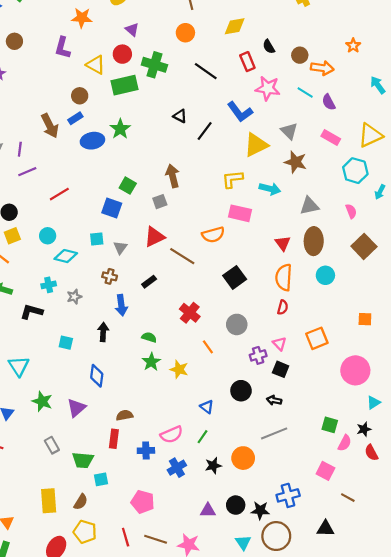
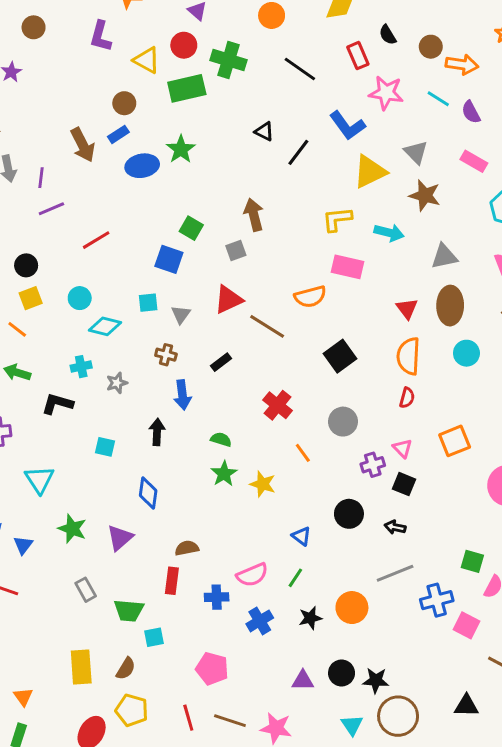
blue cross: (288, 495) -> (437, 600), moved

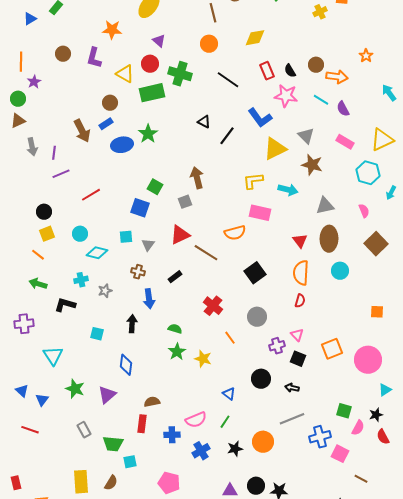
brown circle: (34, 27) -> (63, 54), moved
black semicircle: (388, 35) -> (290, 71), moved
orange square: (455, 441) -> (332, 349), moved

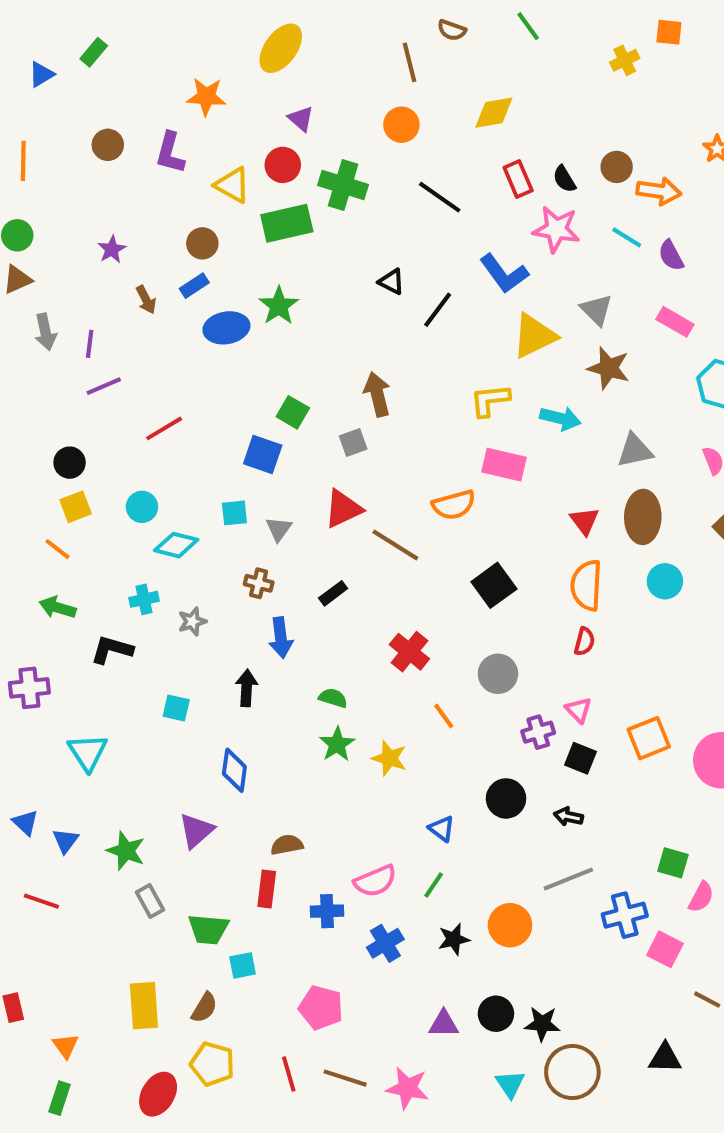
purple star: (34, 82) -> (112, 249), moved
brown arrow: (82, 131) -> (146, 300), size x0.6
green star: (75, 389) -> (126, 851), moved

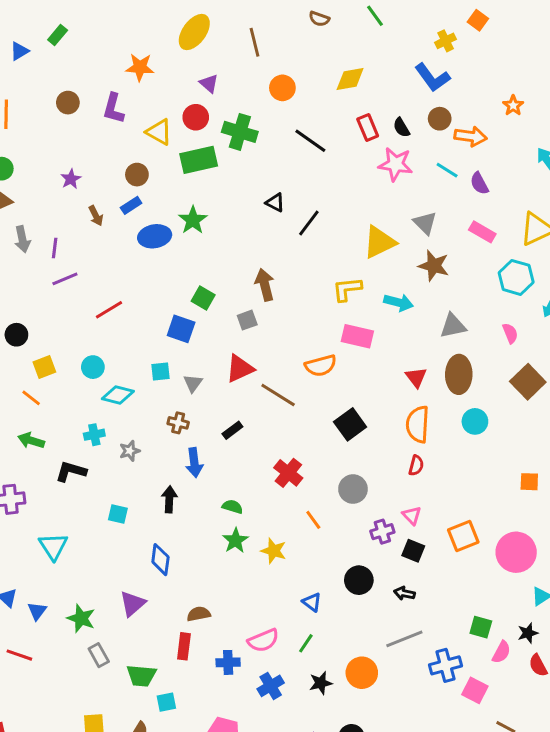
orange square: (669, 32) -> (478, 20), turned 30
brown line: (409, 62) -> (255, 42), moved
blue L-shape: (504, 274) -> (432, 78), moved
black circle: (70, 463) -> (16, 335), moved

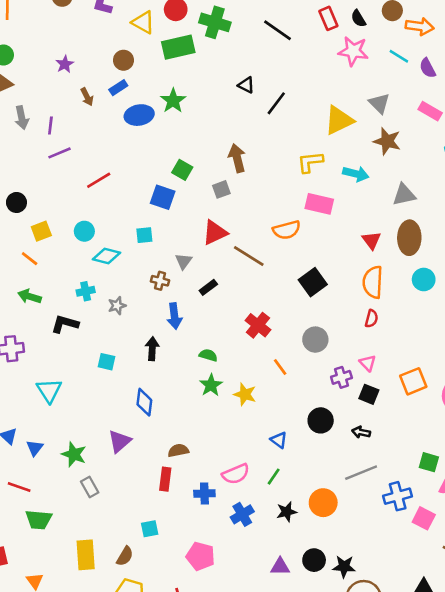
gray triangle: (193, 383) -> (184, 261), moved
green trapezoid: (141, 676) -> (39, 520), moved

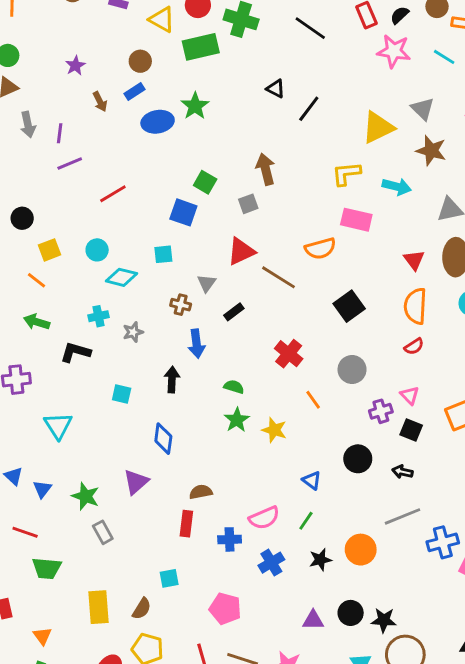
black semicircle: (358, 18) -> (400, 15), turned 78
red semicircle: (371, 319) -> (414, 346), turned 42

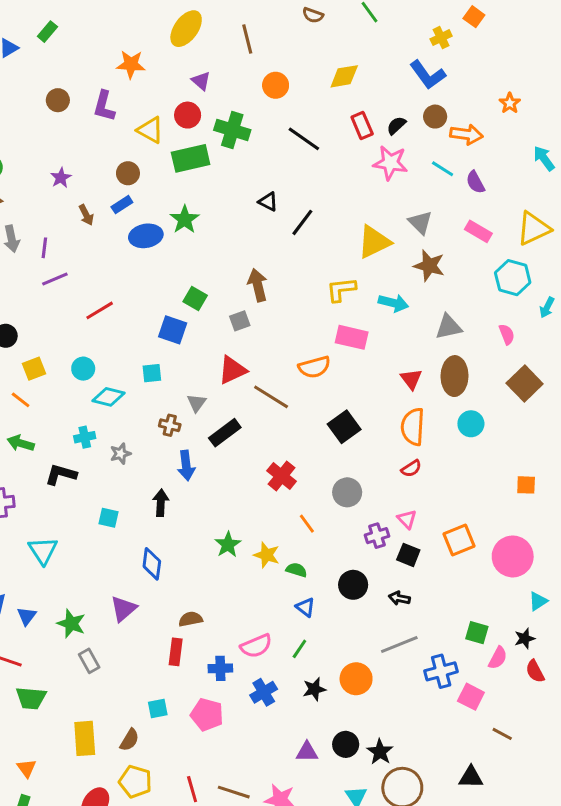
black rectangle: (234, 312) -> (225, 433), size x1.5
green semicircle: (234, 387) -> (296, 570), moved
pink pentagon: (225, 609) -> (207, 715), moved
black star: (384, 620) -> (380, 752), turned 30

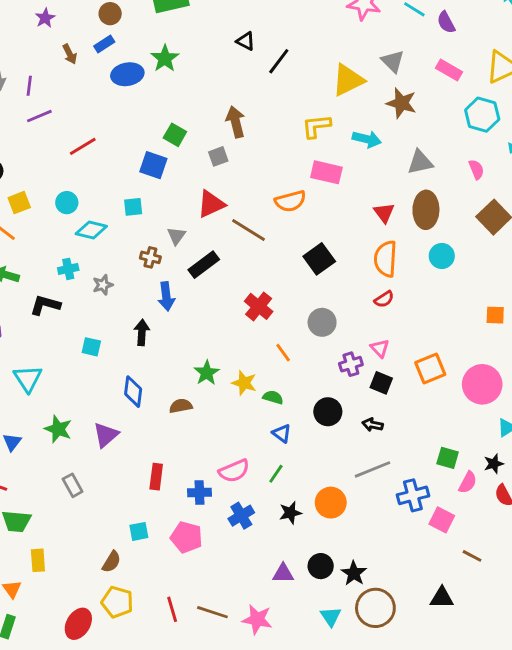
brown semicircle: (191, 619) -> (181, 406), moved
green star: (71, 624) -> (58, 429), moved
yellow rectangle: (85, 738) -> (38, 560), moved, size x0.7

